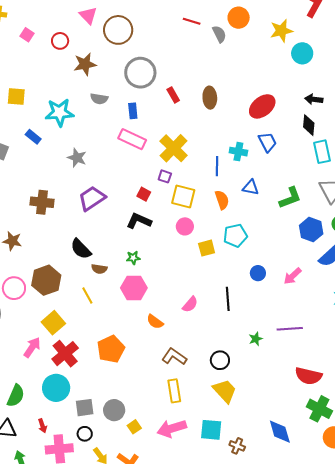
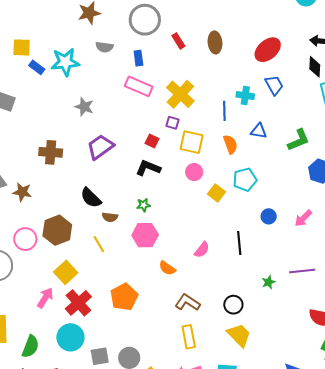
blue rectangle: (33, 137) -> (37, 67), moved
yellow square: (207, 248) -> (217, 193), turned -36

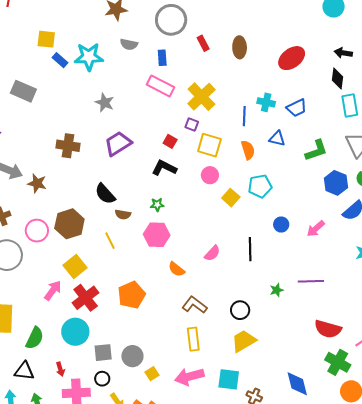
blue trapezoid: (274, 85) -> (297, 108), moved, turned 90
yellow trapezoid: (239, 335) -> (244, 341), turned -80

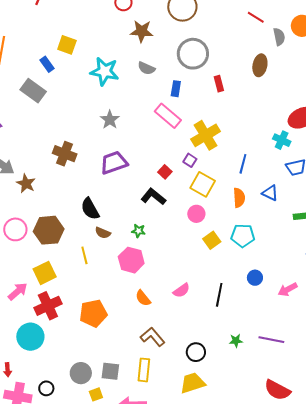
brown ellipse: (240, 47) -> (260, 65), moved
blue rectangle: (60, 60) -> (47, 64), moved
cyan cross: (266, 102) -> (282, 140), moved
gray square: (103, 353) -> (110, 371), moved

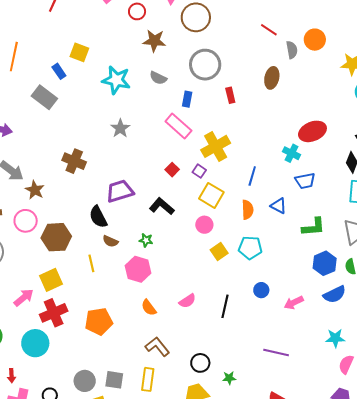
purple trapezoid: (114, 163) -> (120, 191), moved
red square: (165, 172) -> (172, 170), moved
pink circle: (15, 229) -> (26, 221), moved
green star: (236, 341) -> (229, 378), moved

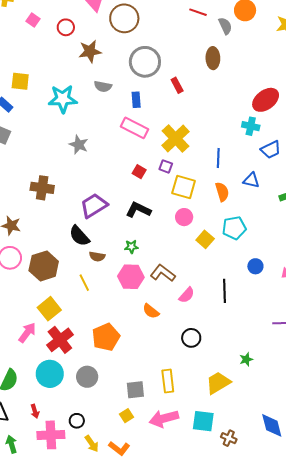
brown L-shape: (157, 347) -> (163, 273), moved
black circle: (200, 363) -> (191, 338), moved
gray circle: (85, 381) -> (87, 377), moved

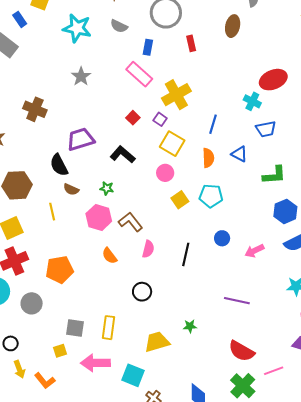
pink semicircle: (187, 295) -> (148, 249), turned -42

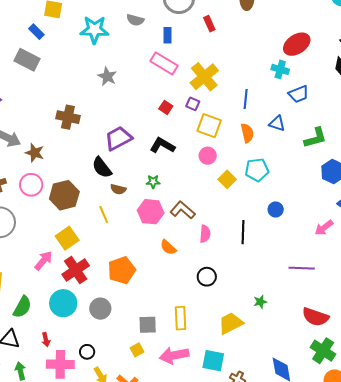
pink arrow: (254, 251) -> (324, 228), moved

